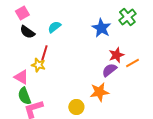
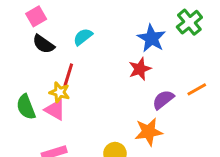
red star: (116, 55) -> (140, 69), moved
pink triangle: (21, 77) -> (55, 110), moved
green semicircle: (24, 96) -> (26, 107), moved

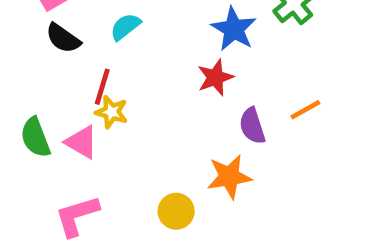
yellow star: (60, 92) -> (112, 112), moved
purple semicircle: (163, 100) -> (252, 126), turned -70

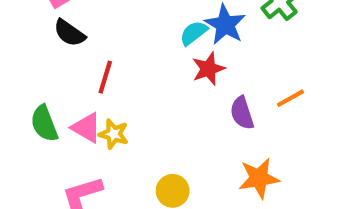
cyan semicircle: (125, 27) -> (194, 33), moved
yellow star: (112, 112) -> (114, 134), moved
orange star: (229, 177) -> (259, 178), moved

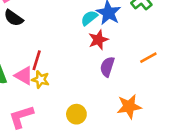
red line: (105, 77) -> (37, 60), moved
purple semicircle: (242, 113) -> (107, 67), moved, turned 36

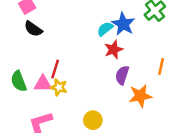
orange line: (148, 58) -> (161, 67), turned -49
pink triangle: (24, 76) -> (43, 84), turned -30
orange star: (129, 106) -> (140, 96), moved

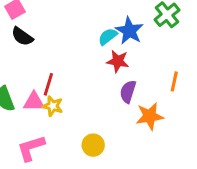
red star: (114, 50) -> (118, 61), turned 30

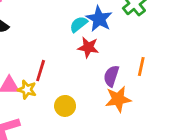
red line: (48, 84) -> (41, 71), moved
purple semicircle: (128, 92) -> (111, 76), moved
yellow circle: (93, 145) -> (65, 106), moved

